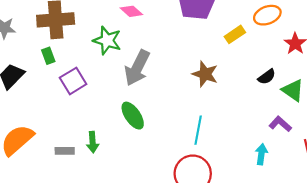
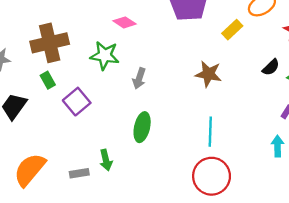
gray arrow: (137, 68) -> (139, 78), size x0.6
green ellipse: (133, 116) -> (142, 127), turned 56

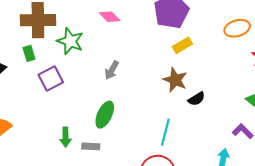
yellow rectangle: (232, 30) -> (182, 45), moved
green star: (105, 56) -> (70, 41), moved
black semicircle: (271, 67) -> (197, 99), moved
gray rectangle: (79, 173) -> (91, 146), moved

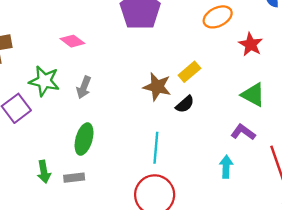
pink diamond: (110, 17) -> (72, 41), moved
green star: (70, 41) -> (44, 81), moved
yellow rectangle: (182, 45) -> (189, 72), moved

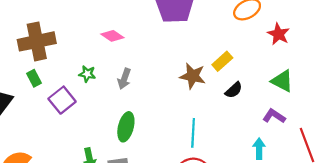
green star: (44, 81) -> (87, 74), size x0.6
black semicircle: (185, 104) -> (234, 90), moved

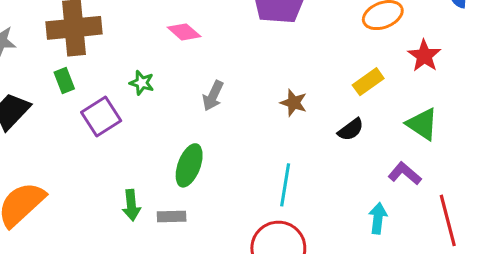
yellow rectangle: (222, 61) -> (368, 82), moved
brown star: (193, 76) -> (294, 103), size x0.7
gray arrow: (124, 79) -> (213, 96), moved

